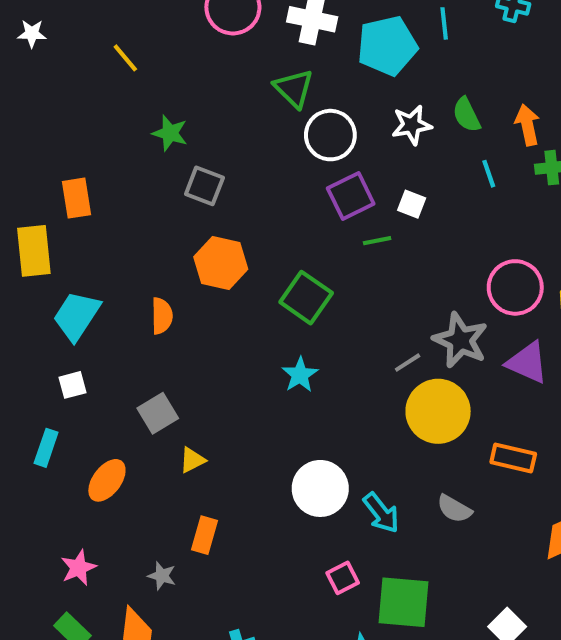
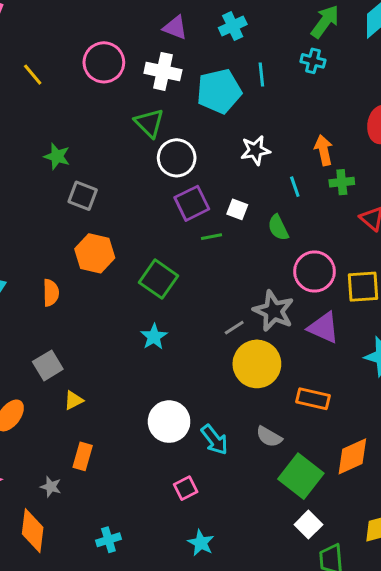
yellow line: (125, 58) -> (33, 75), moved
green semicircle: (466, 115) -> (278, 228), moved
white star: (412, 125) -> (255, 150), moved
green square: (403, 602) -> (301, 476), moved, turned 33

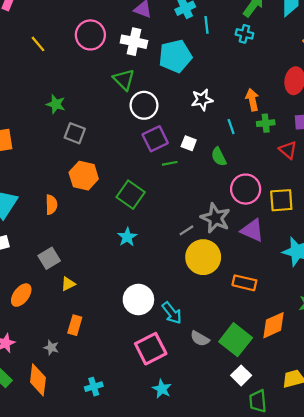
cyan line: (261, 75) -> (207, 25), moved
gray semicircle: (269, 437) -> (200, 339), moved
pink square: (186, 488) -> (151, 349), size x1.8

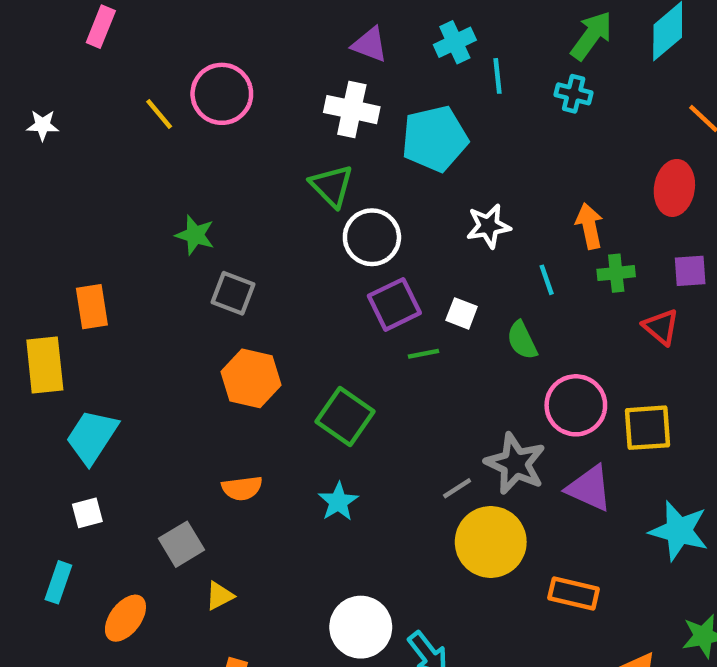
pink circle: (90, 35) -> (222, 94), moved
orange semicircle: (51, 205) -> (242, 488), moved, turned 84

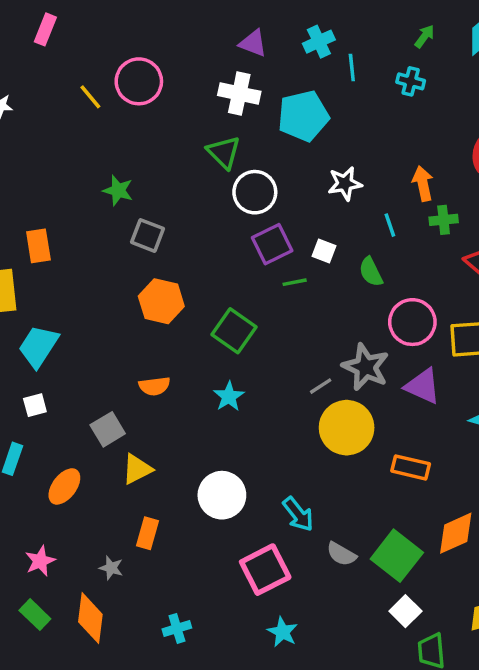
green arrow: (592, 36) -> (424, 36), size x0.6
yellow triangle: (220, 596) -> (137, 469), size x1.4
white circle: (361, 627) -> (222, 495), moved

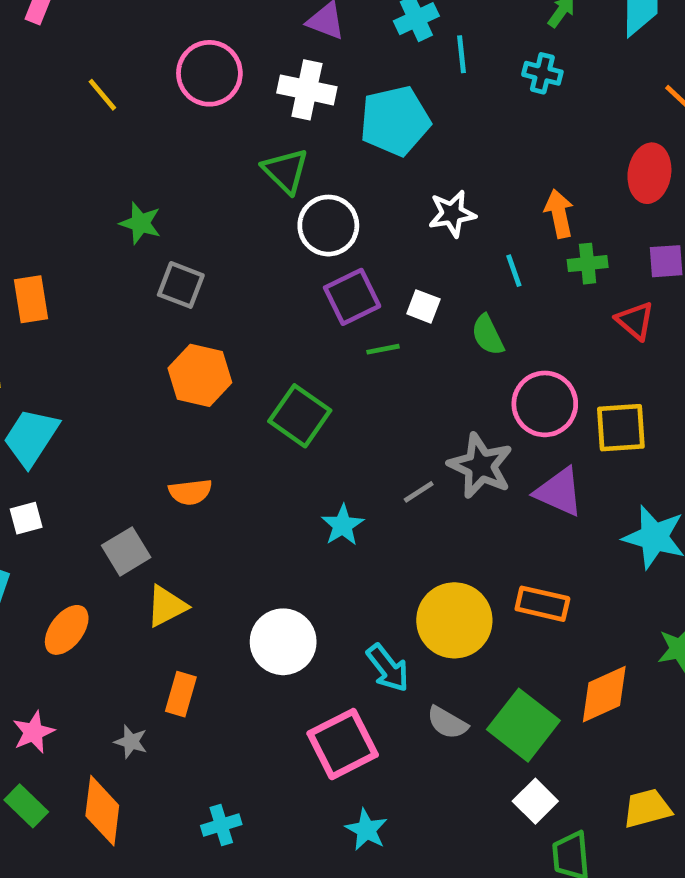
pink circle: (139, 81) -> (209, 73), moved
cyan star: (229, 396) -> (343, 525), moved
yellow circle: (347, 428) -> (454, 620), moved

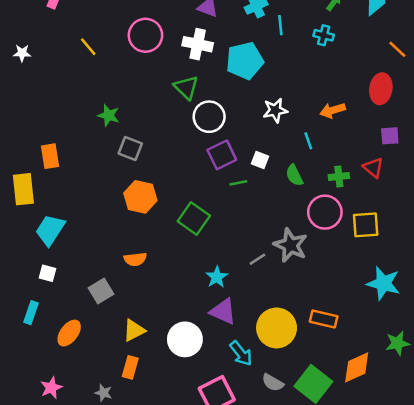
orange arrow: (559, 214) -> (333, 110), turned -95
green cross: (588, 264) -> (339, 177), moved
purple triangle: (559, 492) -> (223, 311), moved
white square: (26, 518) -> (47, 273), turned 30
yellow triangle: (167, 606) -> (134, 330), moved

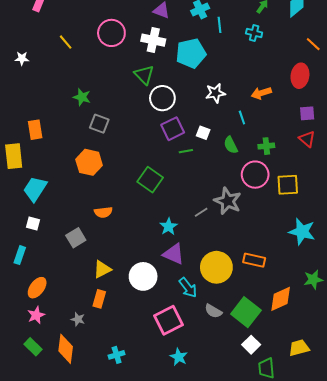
white star: (22, 53) -> (22, 58), moved
red triangle: (373, 168) -> (307, 139), moved
orange hexagon: (140, 197) -> (89, 162), moved
orange ellipse: (69, 333) -> (37, 288), moved

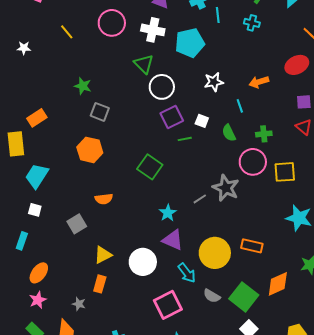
red ellipse: (300, 76) -> (297, 65), turned 55
orange rectangle: (35, 130) -> (37, 118), turned 66

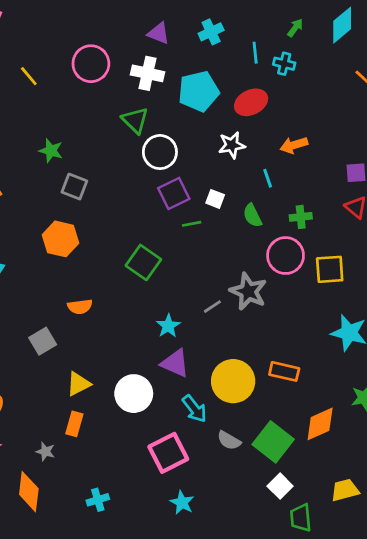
cyan line: (218, 15) -> (255, 53), moved
red ellipse: (297, 65) -> (251, 102), moved

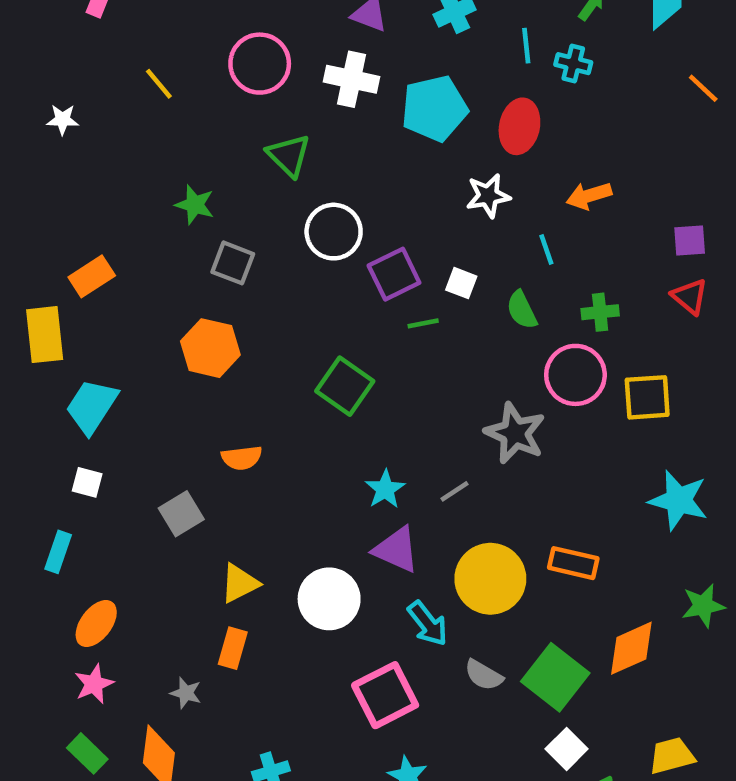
red ellipse: (251, 102) -> (519, 126), turned -52
green triangle: (135, 120) -> (289, 155), moved
white circle: (160, 152) -> (334, 232), moved
gray line: (212, 307) -> (455, 491), moved

